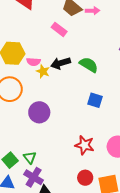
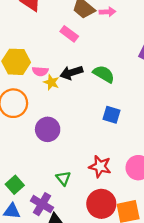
green triangle: (30, 157) -> (63, 178), moved
red circle: (85, 178) -> (101, 204), size x1.6

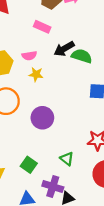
pink semicircle: (40, 71) -> (29, 56), moved
black arrow: (71, 73) -> (64, 49), moved
green square: (15, 185) -> (29, 165), moved

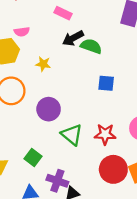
pink rectangle: (42, 27) -> (63, 13), moved
pink semicircle: (29, 56) -> (22, 32), moved
green triangle: (67, 159) -> (72, 135), moved, size x1.5

